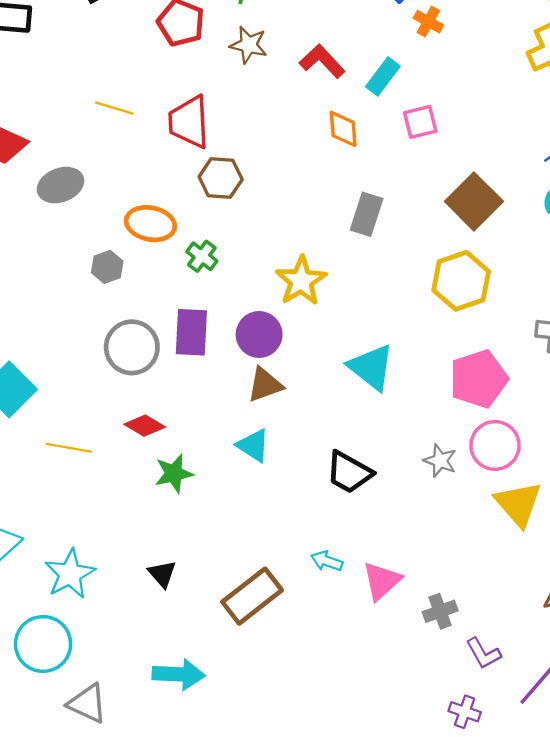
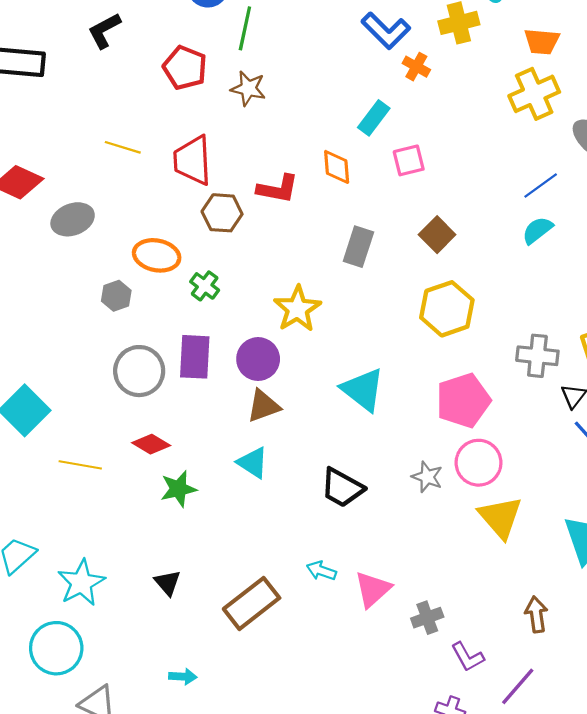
red L-shape: (322, 61) -> (278, 189), moved, turned 144
brown square: (474, 201) -> (437, 235), moved, size x0.7
cyan arrow: (179, 674) -> (183, 677), size x0.6

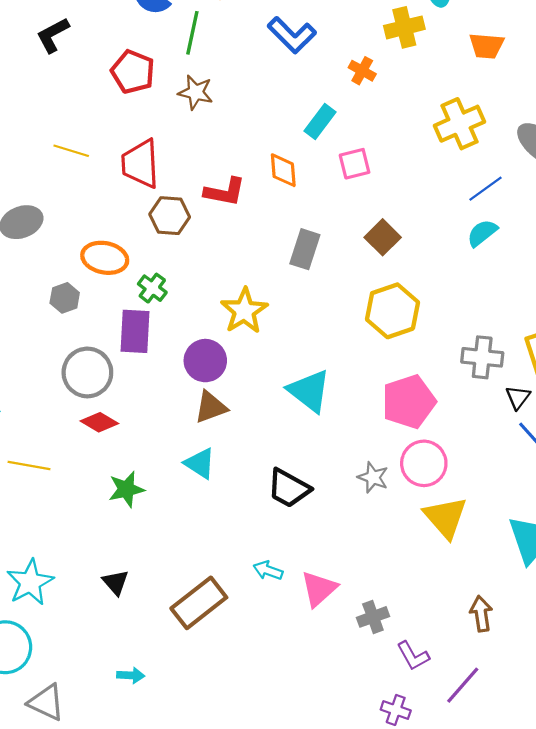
blue L-shape: (386, 31) -> (292, 35), moved
yellow cross: (534, 94) -> (460, 124), moved
purple rectangle: (195, 357) -> (135, 331), moved
red diamond: (151, 444) -> (99, 422), moved

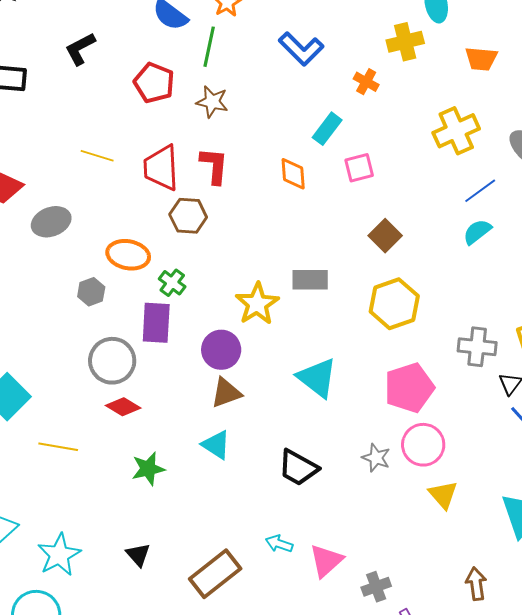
red L-shape: (225, 192) -> (214, 166), moved, turned -96
gray rectangle: (305, 249) -> (310, 280), moved, turned 72
yellow triangle: (445, 517) -> (443, 495), size x0.7

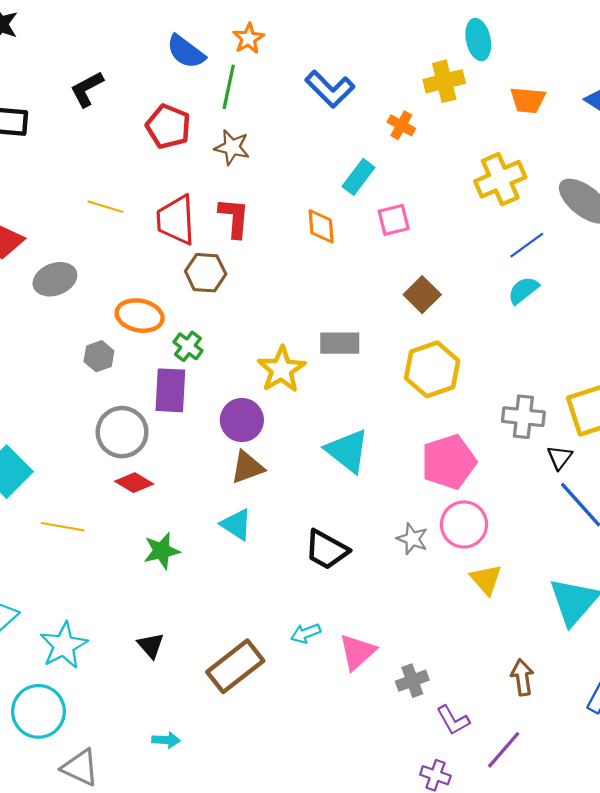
cyan arrow: (279, 544) -> (306, 633), turned -40

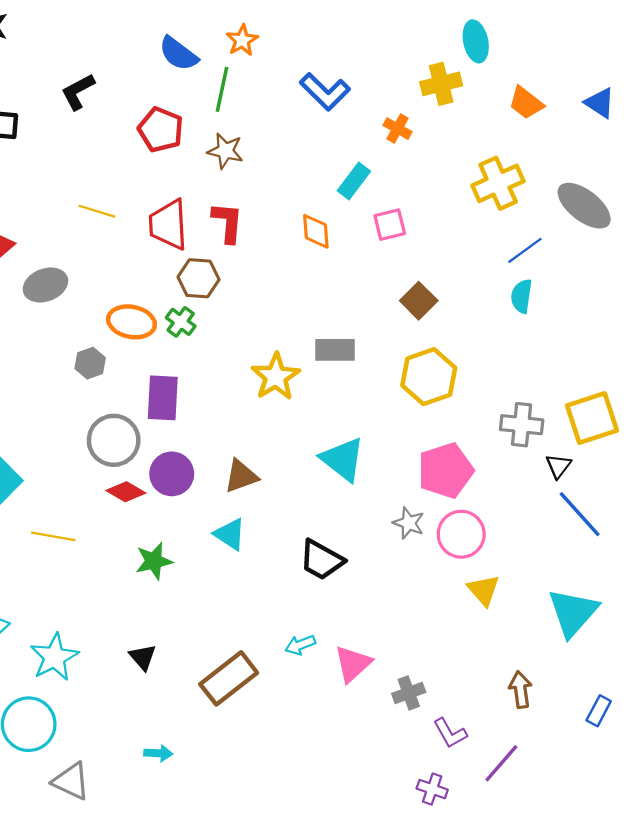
orange trapezoid: (528, 100) -> (526, 103), turned 33
cyan semicircle: (523, 290) -> (522, 296), turned -44
green cross: (188, 346) -> (181, 322), moved
purple circle: (242, 420) -> (172, 474), moved
gray star: (412, 539) -> (409, 523), moved

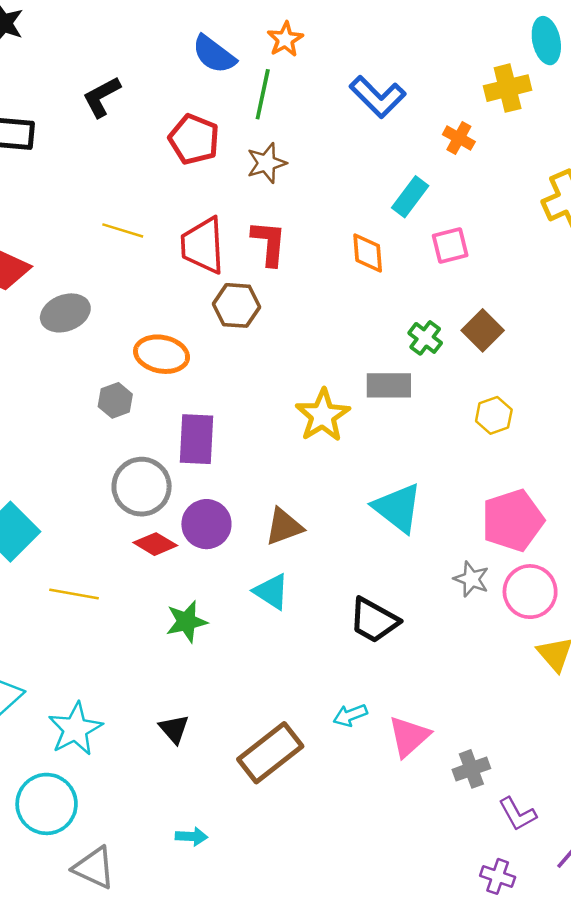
brown star: (225, 151) -> (266, 163), turned -30
green cross: (181, 322) -> (425, 338), moved
yellow hexagon: (429, 377) -> (494, 415), size x0.6

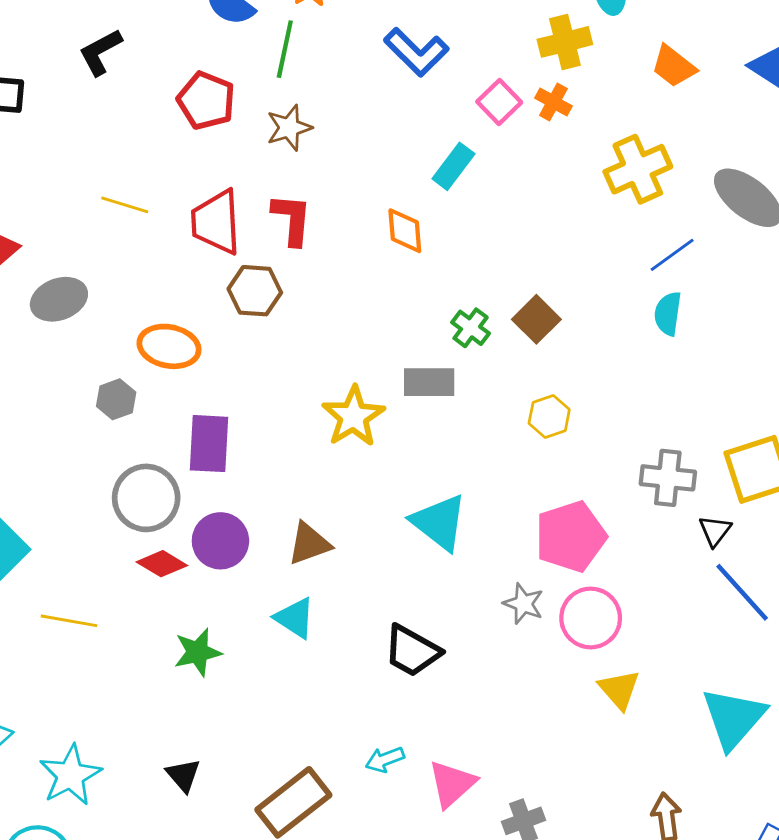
orange cross: (459, 138) -> (553, 102), moved
pink square: (450, 245) -> (499, 102), moved, turned -30

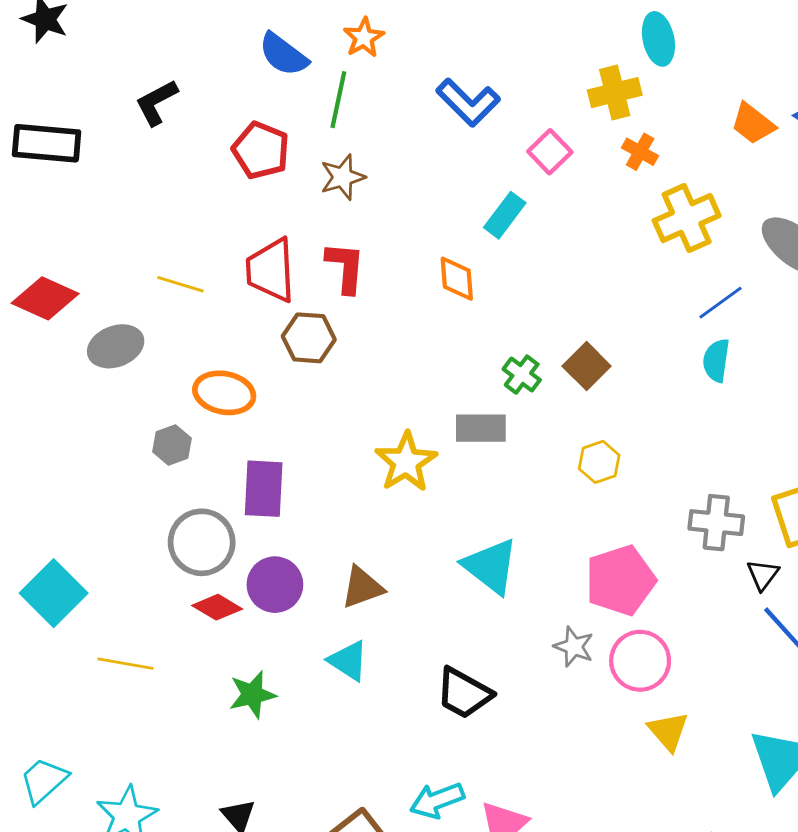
orange trapezoid: (674, 66) -> (753, 124), moved
orange cross: (553, 102) -> (640, 152), moved
yellow line: (125, 205) -> (180, 284), moved
cyan arrow: (385, 759) -> (437, 800), size x1.4

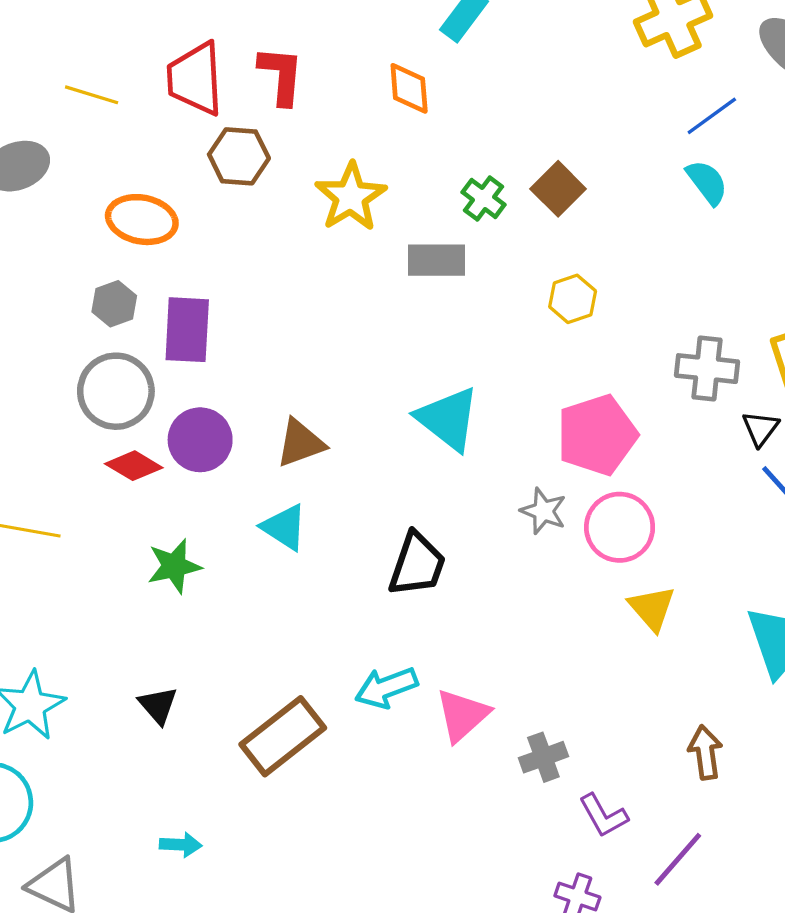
cyan semicircle: (716, 360) -> (707, 182), turned 135
gray hexagon: (172, 445) -> (114, 304), moved
yellow star: (406, 462) -> (351, 197), moved
black trapezoid: (464, 693) -> (417, 564), turned -100

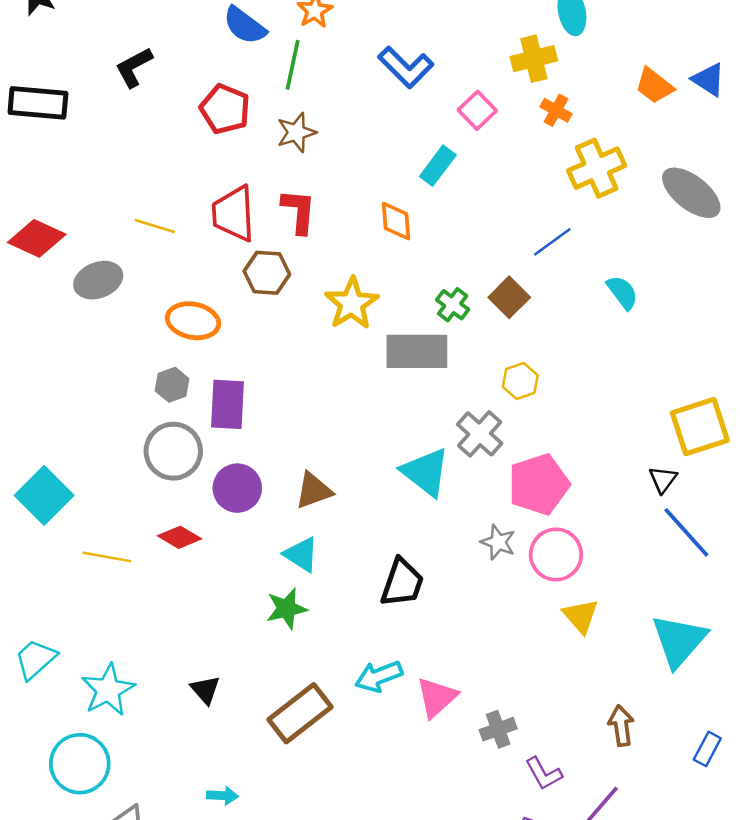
blue line: (712, 116) -> (552, 242), moved
gray rectangle: (437, 260) -> (417, 351), size x1.4
gray cross: (707, 369) -> (480, 434), moved, turned 36
red diamond: (134, 466) -> (179, 537), moved
green star: (174, 566) -> (286, 609), moved

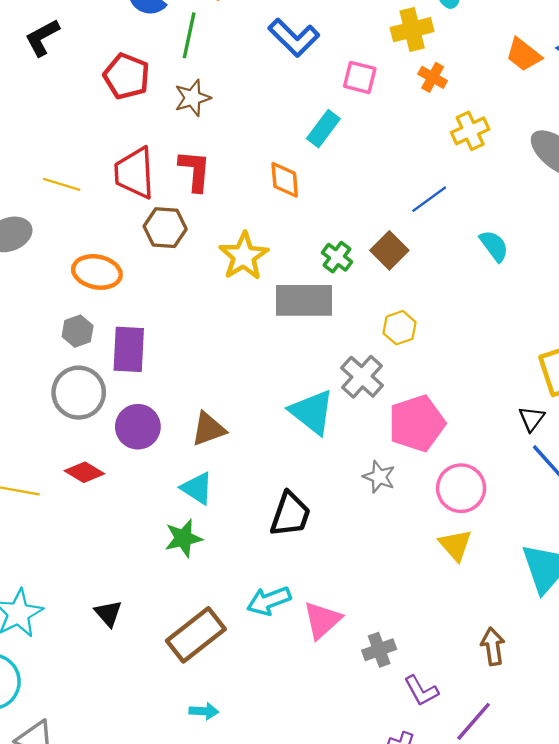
pink square: (477, 110) -> (360, 77), turned -32
yellow cross: (597, 168) -> (470, 131), size x0.7
pink circle: (556, 554) -> (461, 488), moved
cyan arrow: (223, 796) -> (204, 711), moved

